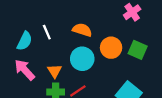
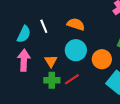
orange circle: (111, 48) -> (102, 59), moved
pink arrow: (25, 70) -> (24, 60), turned 45

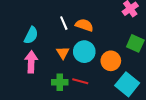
white line: (44, 26) -> (64, 23), moved
orange triangle: (51, 61) -> (63, 53), moved
red line: (72, 79) -> (80, 81), turned 49

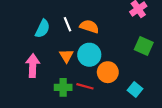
cyan semicircle: (31, 35) -> (42, 29), moved
orange circle: (111, 61) -> (108, 72), moved
cyan square: (127, 84) -> (135, 90), size x0.6

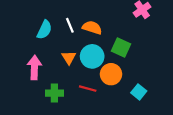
green square: (144, 46) -> (121, 48), moved
green cross: (63, 87) -> (54, 93), moved

